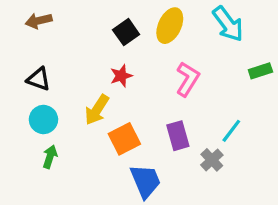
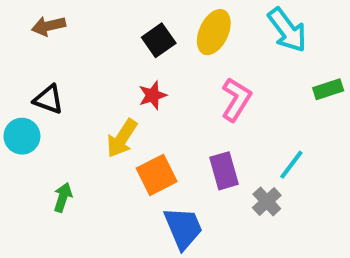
cyan circle: (43, 120) -> (22, 136), moved

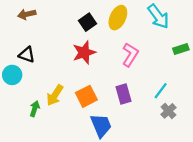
red star: (153, 95) -> (84, 52), size x1.5
yellow arrow: (122, 138) -> (55, 95), moved
gray cross: (267, 201) -> (168, 111), moved

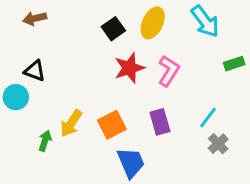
red star: (84, 52) -> (129, 68), moved

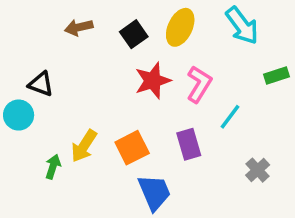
brown arrow: (35, 18) -> (79, 27), moved
cyan line: (208, 117) -> (230, 117), moved

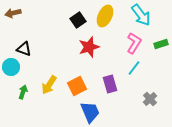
brown arrow: (79, 27) -> (13, 13), moved
pink L-shape: (199, 84) -> (134, 43), moved
green arrow: (53, 167) -> (23, 92), moved

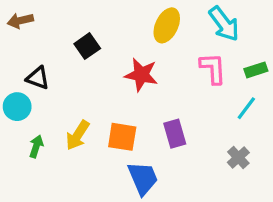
black square: (78, 20) -> (87, 46), moved
pink L-shape: (134, 43) -> (213, 68), turned -35
red star: (89, 47) -> (141, 75), turned 30
cyan line: (134, 68) -> (246, 108), moved
orange square: (77, 86) -> (122, 137), turned 36

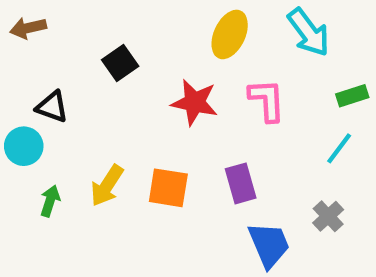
pink L-shape: (213, 68) -> (267, 100), moved
blue trapezoid: (143, 178) -> (269, 245), moved

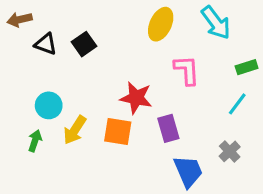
red star: (195, 102) -> (136, 98), moved
black triangle: (52, 107) -> (46, 44), moved
cyan circle: (24, 146) -> (49, 105), moved

